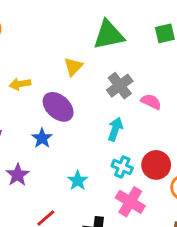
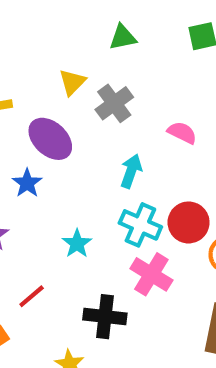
green triangle: (109, 35) -> (123, 37), size x0.6
gray cross: (120, 86) -> (114, 103), moved
cyan cross: (122, 167) -> (140, 225), size x1.4

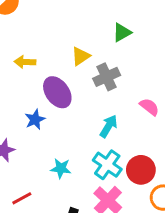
green triangle: (123, 37) -> (122, 32), turned -30
cyan star: (77, 244) -> (61, 168), turned 30

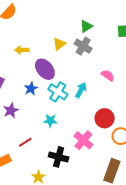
gray cross: (107, 77) -> (83, 46), moved, turned -30
cyan cross: (107, 165) -> (58, 92), moved

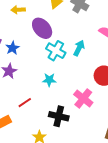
blue star: (31, 89) -> (12, 48), moved

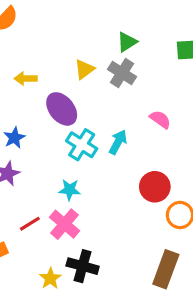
pink cross: (83, 98) -> (64, 224), moved
black cross: (59, 116) -> (83, 266), moved

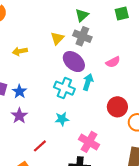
purple ellipse: (62, 109) -> (74, 62), moved
pink semicircle: (160, 119) -> (113, 62), turned 128
pink cross: (64, 224) -> (89, 142), moved

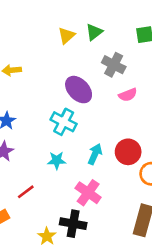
gray cross: (82, 36) -> (114, 65), moved
yellow triangle: (57, 38) -> (66, 36), moved
cyan arrow: (88, 82) -> (95, 154), moved

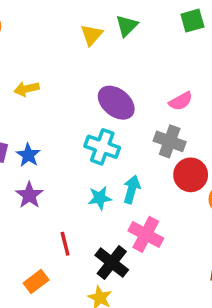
gray cross: (114, 65) -> (170, 141), moved
cyan arrow: (95, 154) -> (132, 189), moved
red line: (26, 192) -> (65, 244), turned -60
black cross: (73, 224) -> (112, 263), moved, turned 35

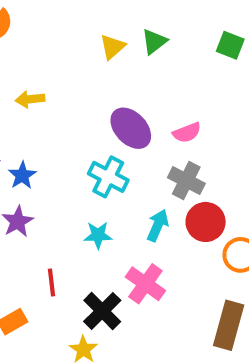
green square: (192, 21) -> (230, 45), turned 30
pink semicircle: (181, 101) -> (187, 133), moved
cyan arrow: (132, 189) -> (158, 225), moved

